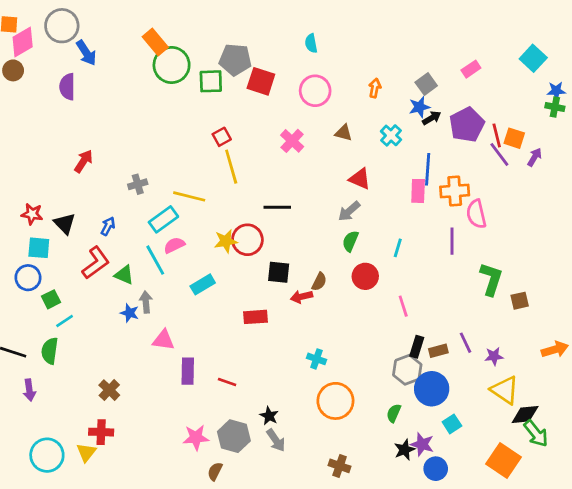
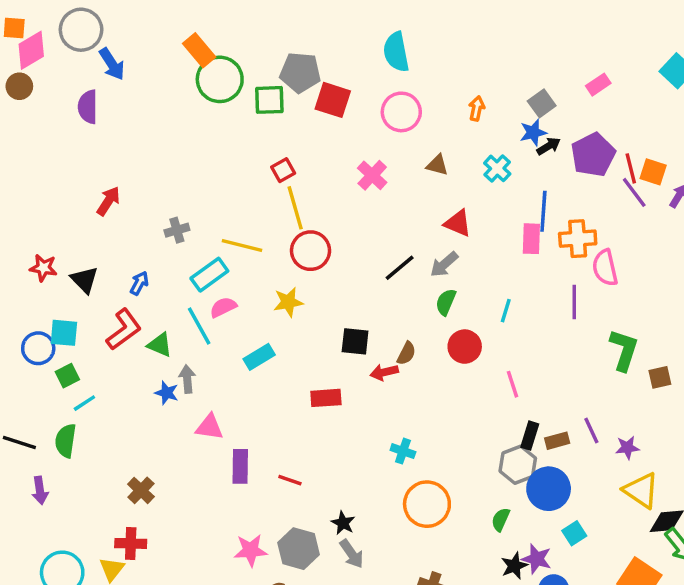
cyan semicircle: (311, 43) -> (396, 52), size x1.6
black line: (277, 207) -> (400, 268), moved, turned -40
red circle: (247, 240) -> (311, 251), moved
cyan square: (39, 248) -> (64, 333), moved

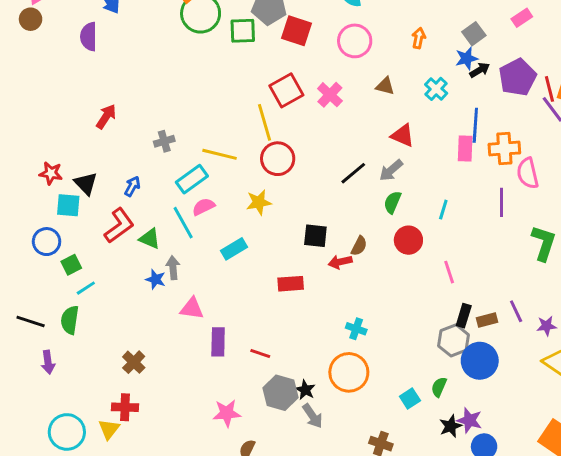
red square: (283, 170) -> (286, 90), moved, size x1.6
cyan square: (64, 333) -> (68, 205), moved
orange circle: (427, 504) -> (349, 372), moved
cyan square: (574, 533) -> (410, 399), moved
gray hexagon: (299, 549) -> (281, 393), moved

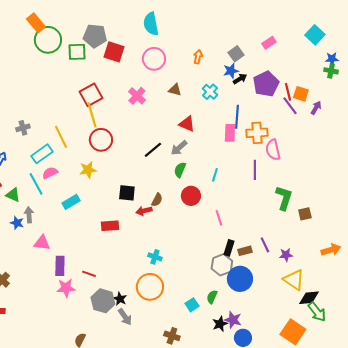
red square: (286, 90) -> (91, 95), moved
yellow line: (219, 154) -> (61, 137), turned 50
pink star: (227, 413) -> (66, 288), moved

